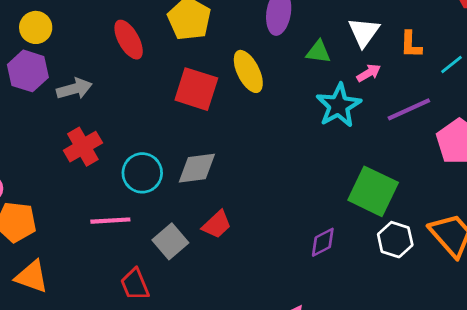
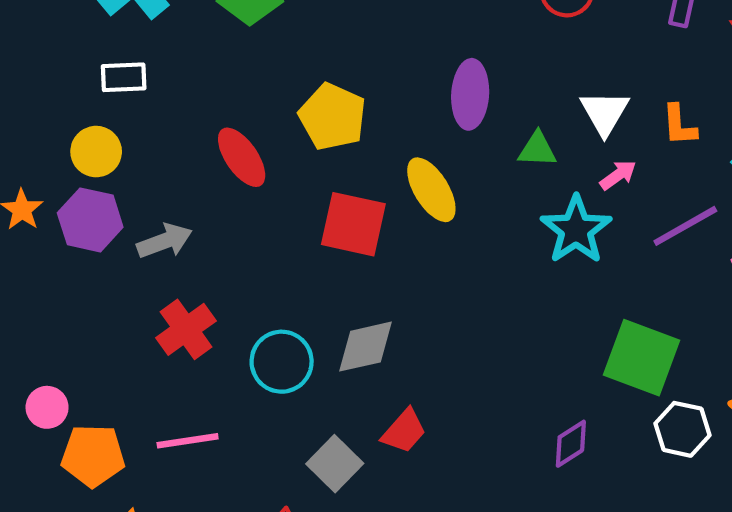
pink line: (110, 221) -> (188, 441), moved

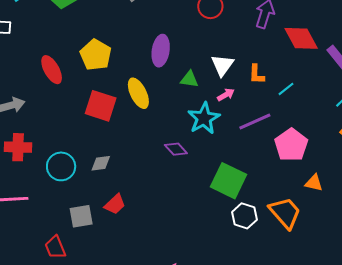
red cross: (186, 329) -> (18, 147), turned 32
gray diamond: (365, 347) -> (101, 163), size x0.7
purple diamond: (571, 444) -> (176, 149), moved, turned 75
gray square: (335, 464) -> (81, 216), turned 30

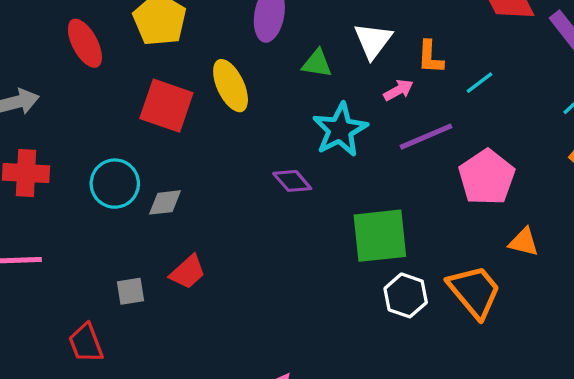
pink arrow: (226, 95) -> (398, 90), moved
cyan circle: (61, 166) -> (115, 184), moved
green square: (229, 181) -> (380, 236), turned -33
gray square: (81, 216) -> (130, 291), size x0.7

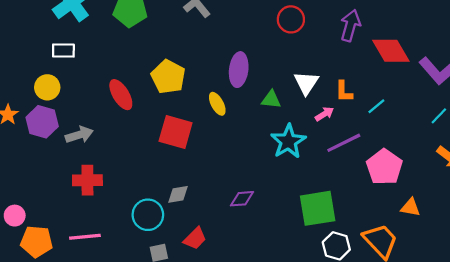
yellow ellipse: (231, 86) -> (217, 104), moved, size x0.7
purple diamond: (292, 181) -> (242, 199), moved, turned -50
cyan circle: (115, 184) -> (148, 215), moved

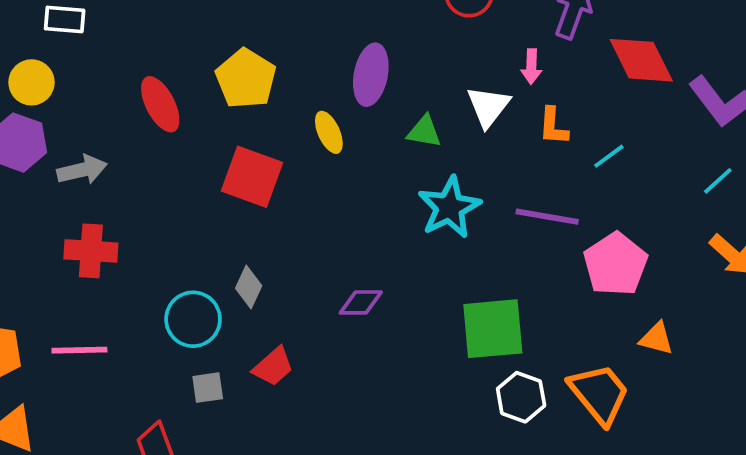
pink arrow: (324, 114) -> (531, 67), moved, turned 120
purple line: (344, 143) -> (547, 217), turned 32
gray diamond: (178, 194) -> (249, 287), turned -60

